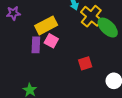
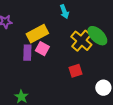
yellow cross: (91, 16) -> (81, 41), moved

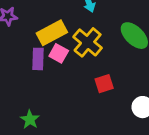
yellow cross: (81, 41) -> (88, 42), moved

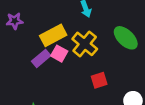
purple rectangle: (38, 59) -> (41, 58), turned 48

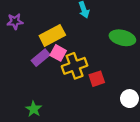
green ellipse: (126, 38) -> (122, 38), turned -30
yellow cross: (85, 44) -> (75, 66), moved, turned 30

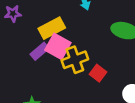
pink square: (58, 53) -> (58, 46), size x1.5
red square: (97, 79) -> (98, 73), turned -35

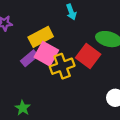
red square: (98, 73) -> (88, 56), moved, size x1.5

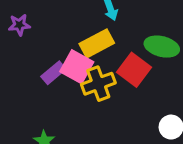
yellow rectangle: (41, 37) -> (97, 43), moved

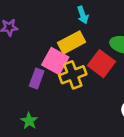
purple rectangle: (53, 73) -> (37, 79), moved, turned -30

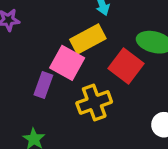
yellow cross: (73, 75) -> (94, 102), moved

